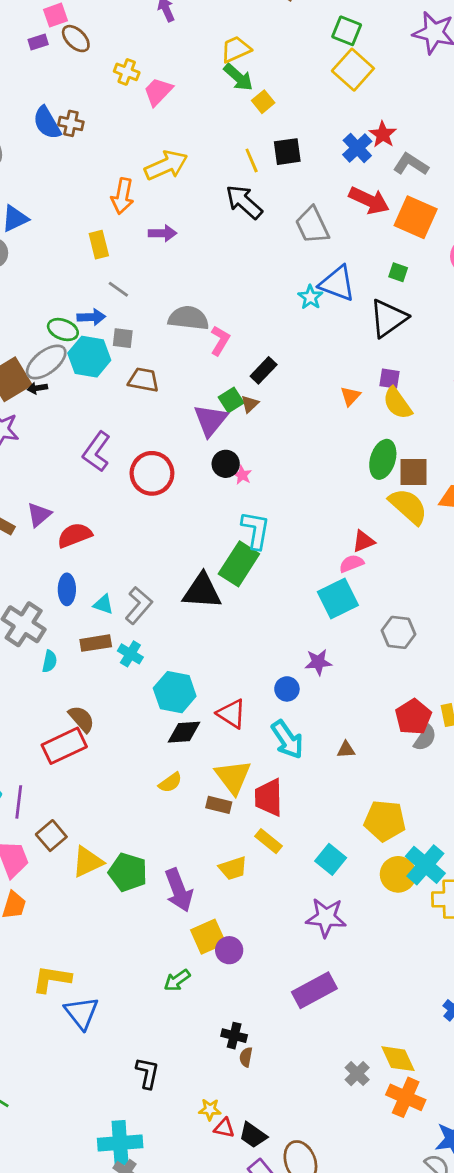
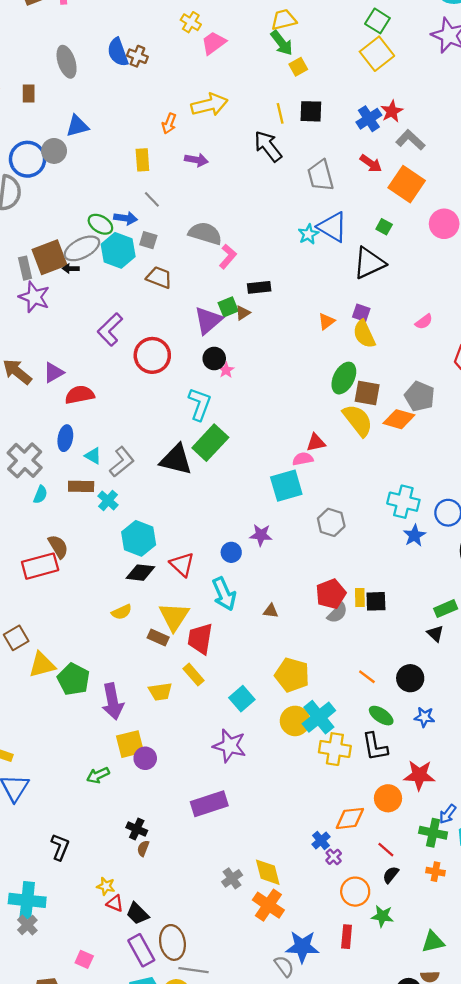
orange arrow: (123, 196) -> (169, 123), size x0.7
red arrow: (369, 200) -> (371, 163), size x0.7
black rectangle: (264, 370) -> (259, 287), turned 30
cyan L-shape: (256, 530) -> (200, 404), moved

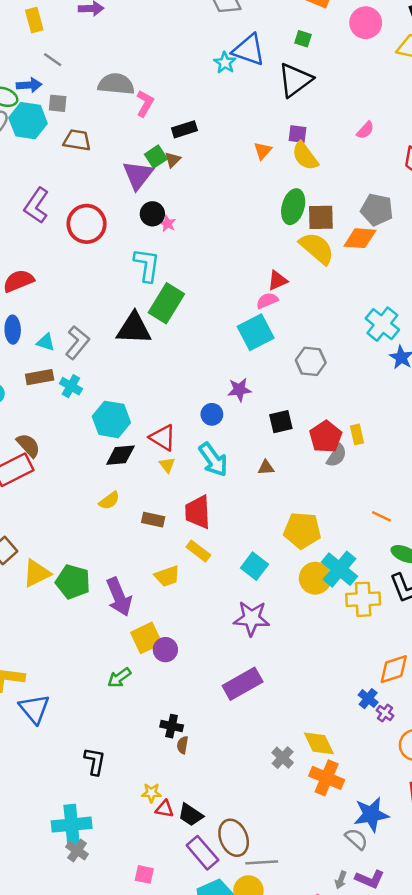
cyan cross: (403, 502) -> (382, 324), turned 36
black square: (376, 601) -> (281, 422), moved
yellow triangle: (174, 617) -> (167, 465), moved, size x0.5

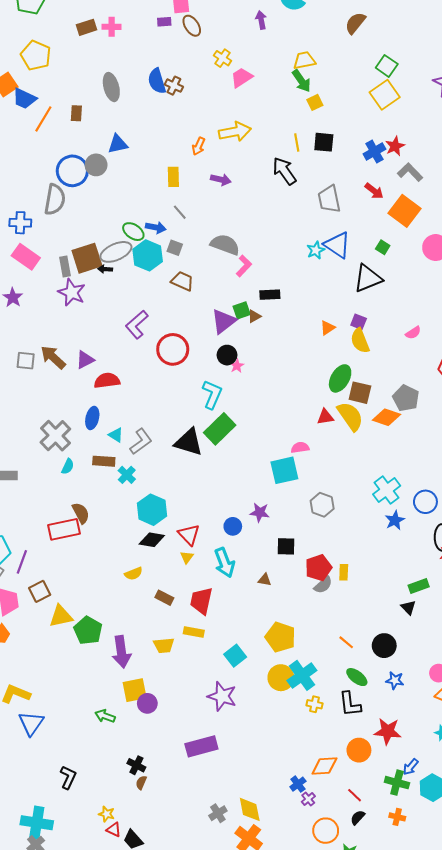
red triangle: (278, 280) -> (325, 417), moved
yellow rectangle: (198, 551) -> (194, 632), turned -42
yellow cross: (363, 599) -> (315, 704), size x0.6
green arrow: (119, 678) -> (105, 716), turned 42

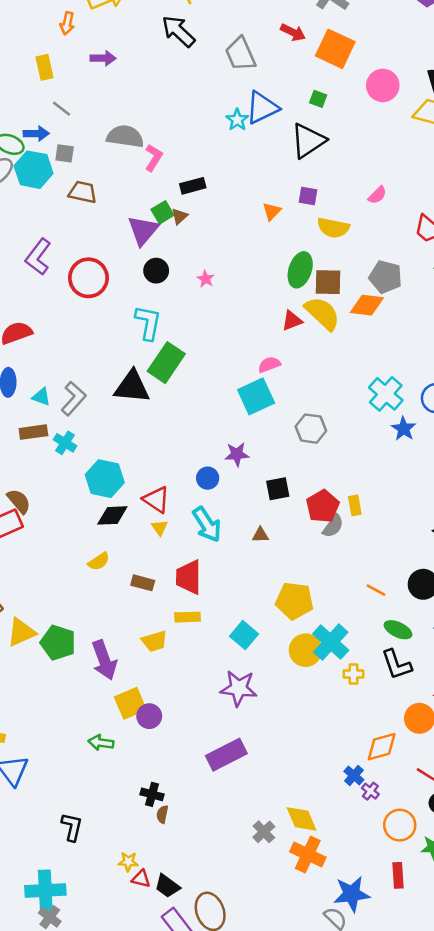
blue triangle: (337, 245) -> (262, 108), turned -48
yellow semicircle: (360, 341) -> (333, 228), moved, turned -45
pink star: (237, 366) -> (206, 279), moved

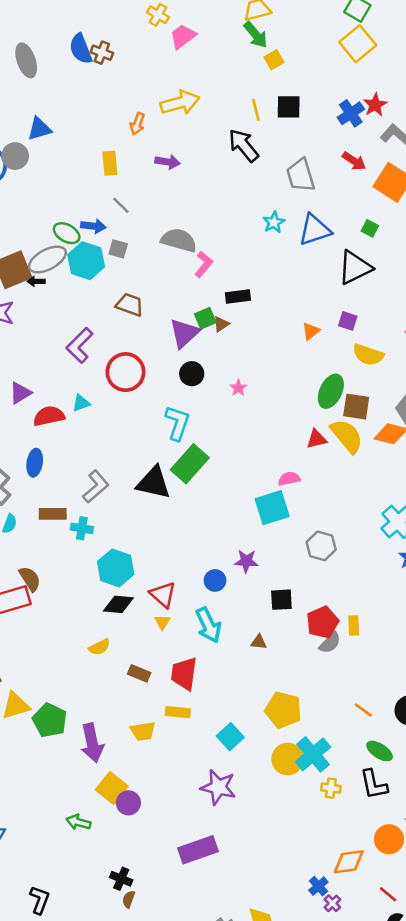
cyan star: (237, 120) -> (274, 222), moved
brown trapezoid: (83, 192) -> (130, 305), moved
cyan triangle: (41, 397) -> (81, 403), moved, turned -48
cyan cross: (65, 443) -> (82, 528), turned -30
yellow square: (130, 703) -> (112, 788), turned -36

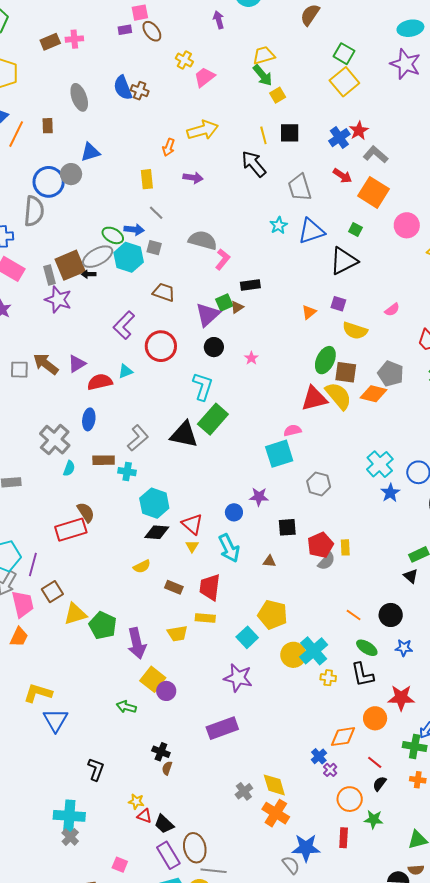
red triangle: (317, 439) -> (314, 399), size x1.6
yellow pentagon: (283, 710) -> (273, 615), moved

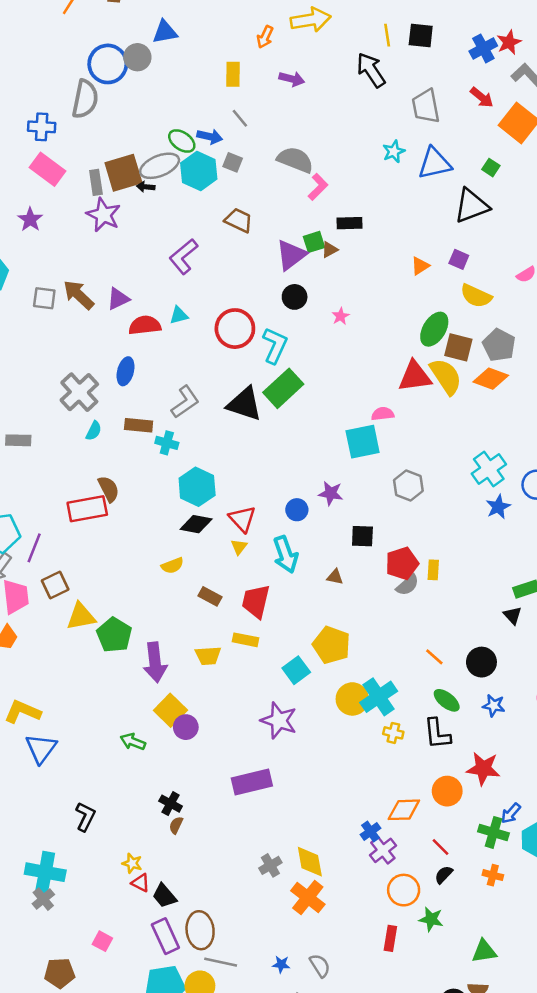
red circle: (161, 346) -> (235, 329), moved
gray pentagon: (391, 374) -> (499, 345), moved
purple cross: (330, 770) -> (383, 850), size x1.5
blue star: (306, 848) -> (281, 964), moved, size x0.5

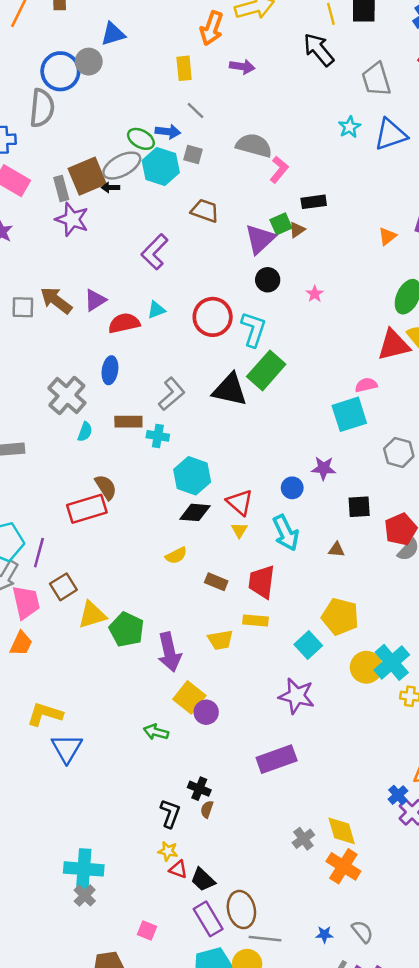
orange arrow: (265, 37) -> (212, 28), size x1.5
black L-shape: (85, 817) -> (170, 813), moved

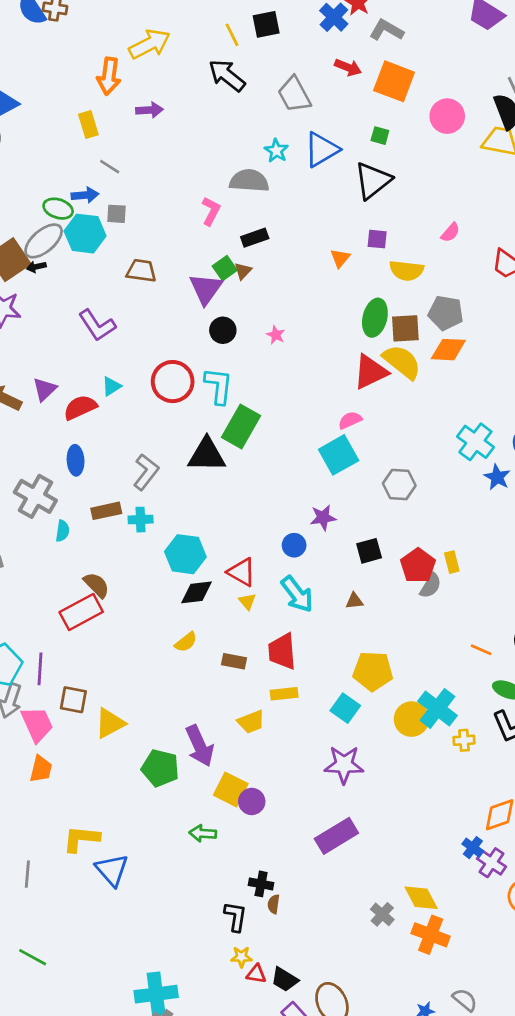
gray semicircle: (254, 145) -> (249, 181), moved
purple L-shape: (155, 252) -> (97, 325), turned -66
brown square: (63, 587) -> (73, 700), turned -36
green pentagon: (127, 629) -> (160, 768), moved

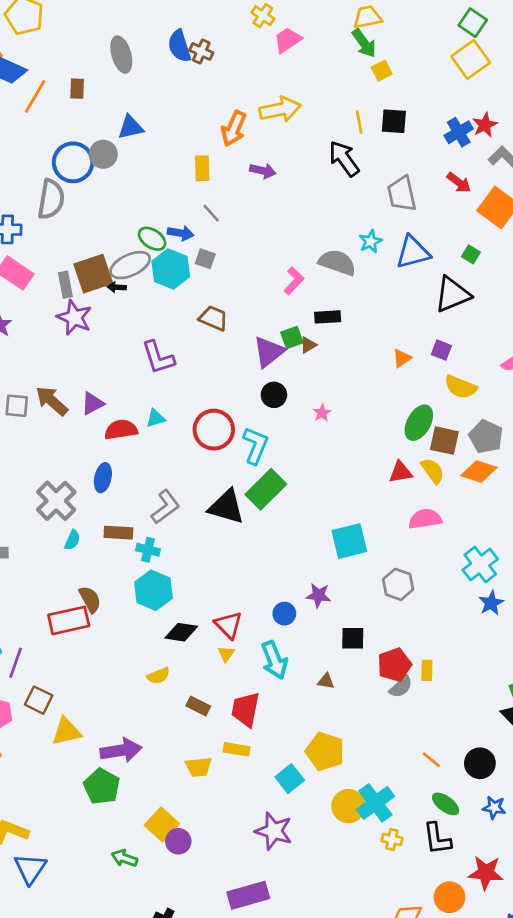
yellow semicircle: (402, 362) -> (433, 471), size x0.7
red triangle: (370, 372) -> (401, 472), size x0.7
pink semicircle: (350, 420) -> (425, 519), moved, size x1.4
cyan hexagon: (185, 554) -> (153, 590), moved
purple arrow: (200, 746) -> (121, 750), moved, turned -90

